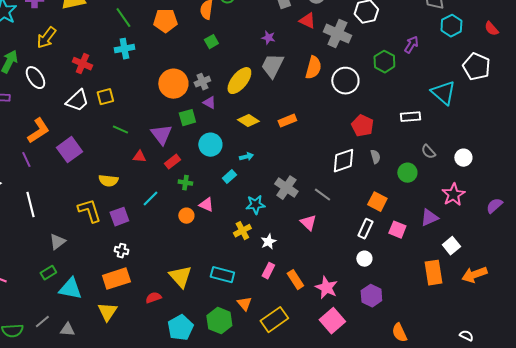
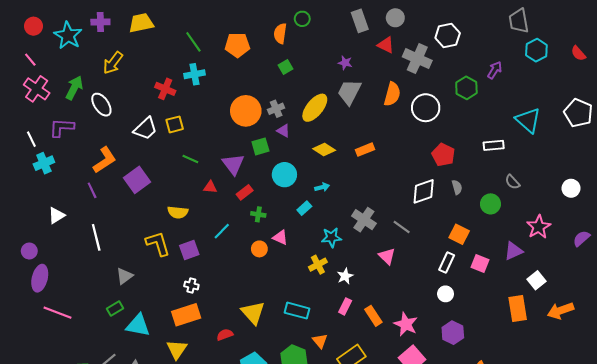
red cross: (82, 64) -> (165, 89), moved
white pentagon: (476, 67) -> (578, 113), moved
white circle: (463, 158) -> (571, 188), moved

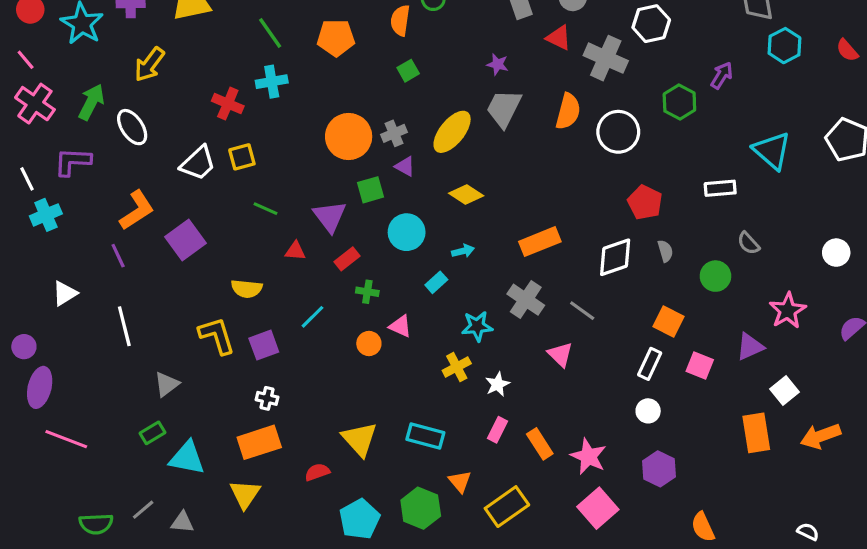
orange rectangle: (365, 150) -> (540, 242), moved, size x1.4

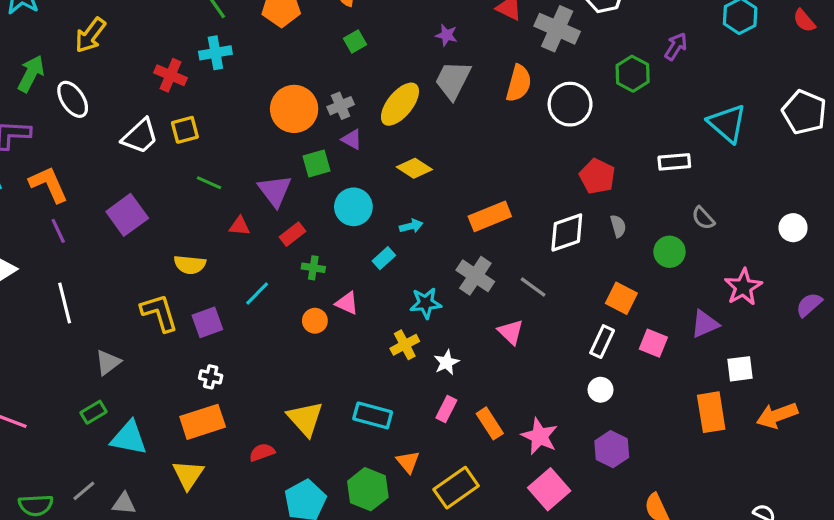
orange L-shape: (137, 210) -> (49, 184), moved, turned -81
white square: (784, 391) -> (740, 369), turned 32

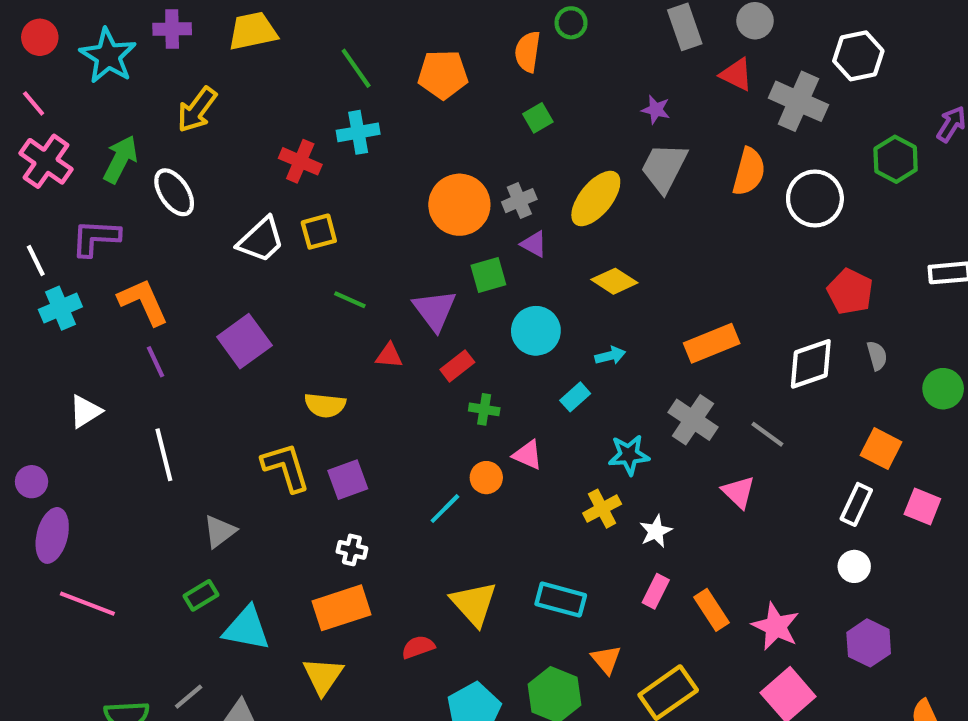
cyan line: (257, 293) -> (445, 509), moved

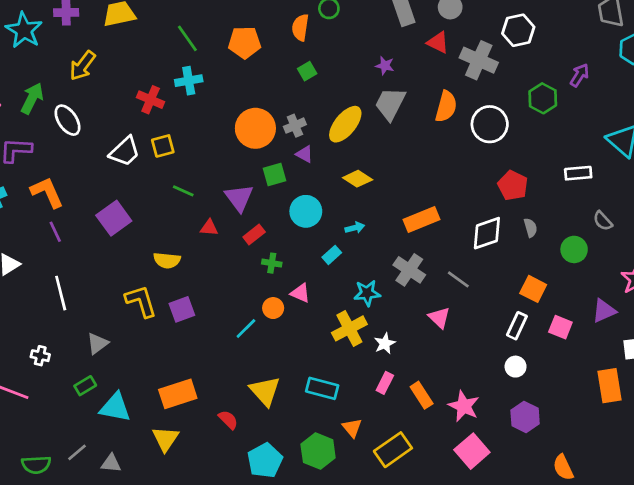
yellow cross: (602, 509) -> (349, 328), size x1.4
white cross: (352, 550) -> (40, 356), moved
red semicircle: (418, 647) -> (228, 420), turned 65

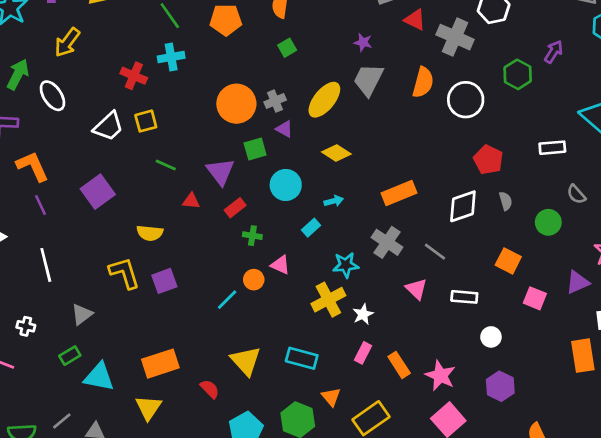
white rectangle: (517, 326) -> (464, 297), moved, turned 70

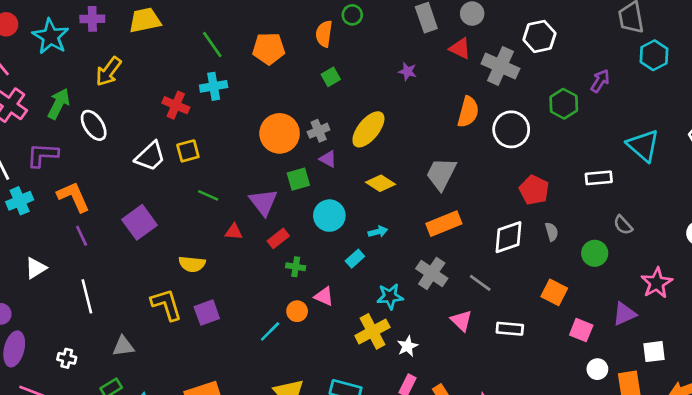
gray trapezoid: (368, 80) -> (441, 174), moved
gray triangle: (82, 314) -> (123, 346), turned 30
white circle: (491, 337) -> (597, 369), moved

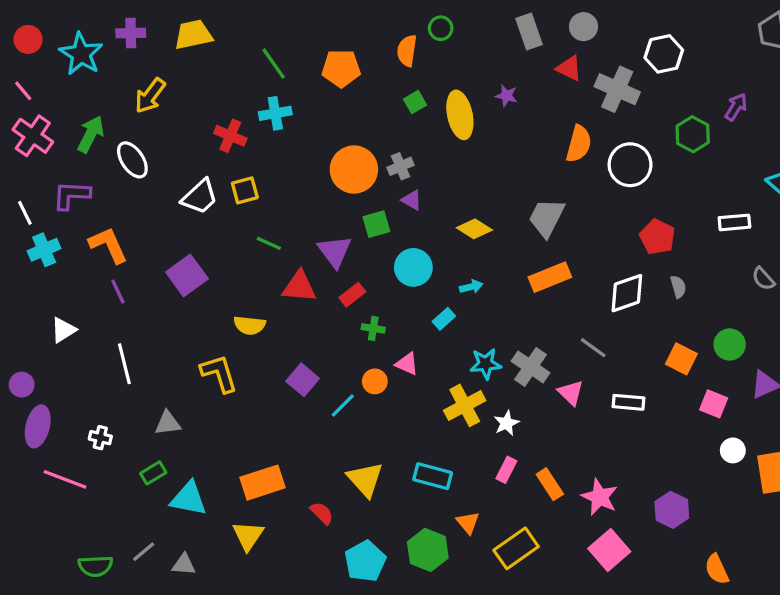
yellow ellipse: (368, 129) -> (460, 115), moved, turned -51
red triangle: (234, 232) -> (299, 287), size x1.6
green circle: (595, 253) -> (730, 344), moved
gray cross: (432, 273) -> (531, 367), moved
purple square: (207, 313) -> (303, 380), moved, turned -30

